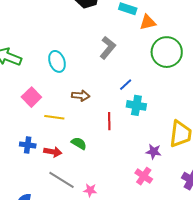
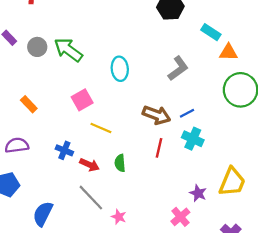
brown arrow: (81, 96) -> (156, 115), moved, size x1.4
green semicircle: (79, 143) -> (120, 163), turned -140

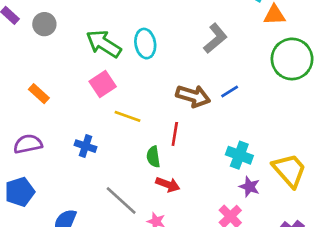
green arrow: (68, 50) -> (104, 44), moved
cyan cross: (193, 139) -> (239, 155), moved
red line: (159, 148) -> (175, 134), moved
red arrow: (90, 165) -> (168, 184), moved
yellow trapezoid: (232, 182) -> (289, 170), turned -60

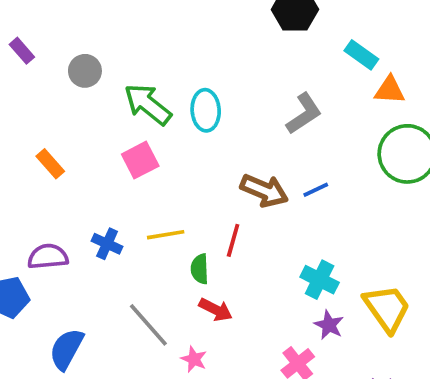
gray circle: (44, 24) -> (85, 71), moved
yellow line: (128, 116) -> (166, 235), moved, turned -35
purple semicircle: (28, 144) -> (48, 257), moved

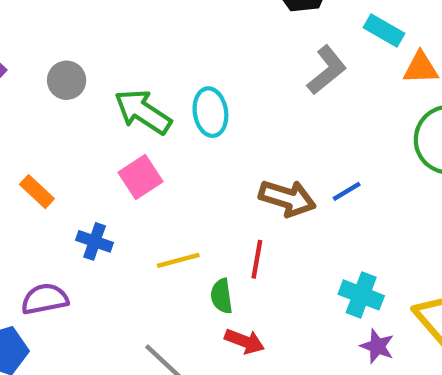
gray L-shape: (304, 114) -> (327, 70), moved
blue cross: (107, 244) -> (95, 241), moved

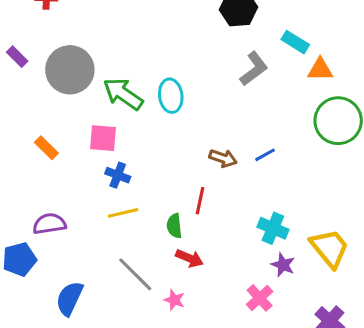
gray circle: (67, 80) -> (70, 70), size x1.8
pink square: (140, 177) -> (103, 138), moved, turned 36
brown arrow: (287, 198) -> (223, 158), size x0.7
blue cross: (95, 241) -> (118, 175), moved
yellow line: (178, 260) -> (123, 213), moved

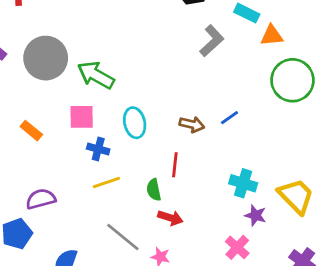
cyan ellipse: (171, 96) -> (135, 123), moved

